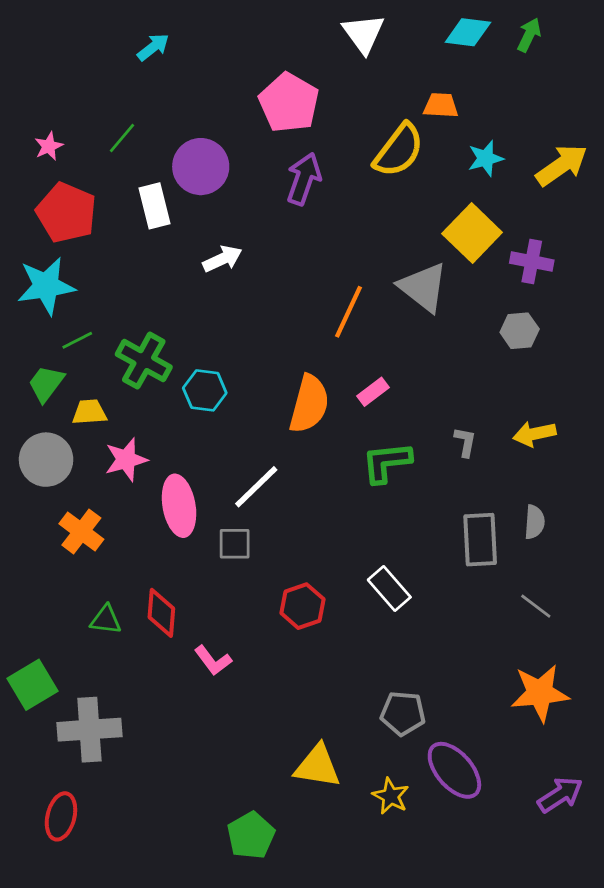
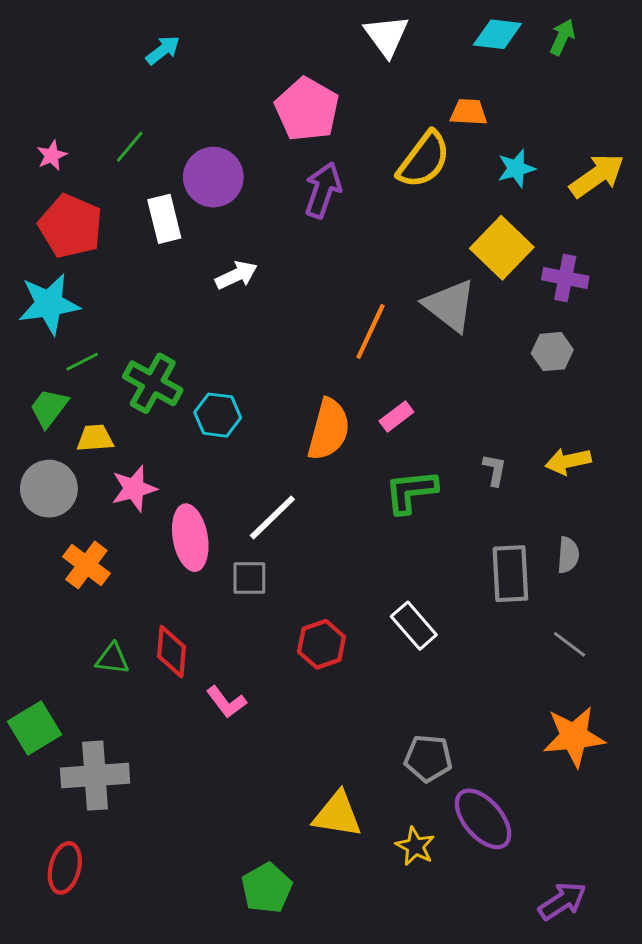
purple arrow: (560, 795) -> (562, 901), moved

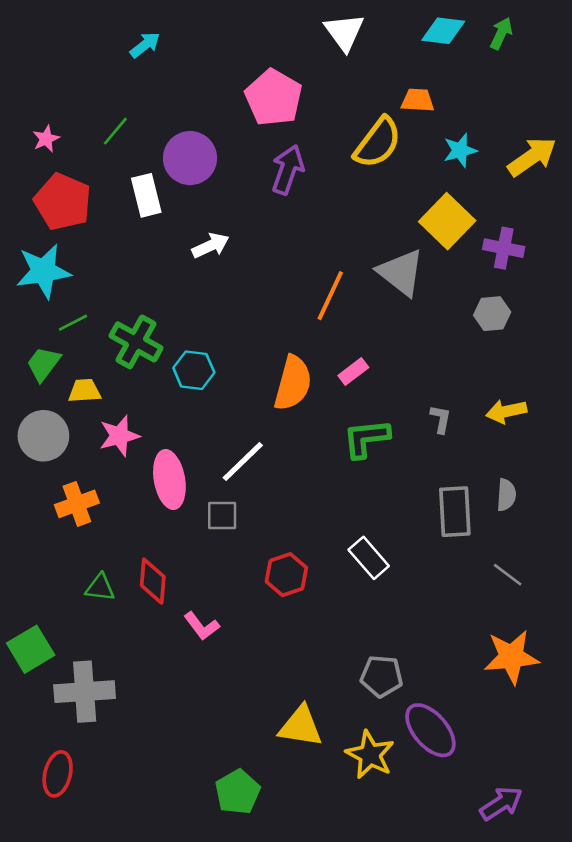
orange cross: (86, 565) -> (77, 504), turned 33
yellow star: (415, 846) -> (370, 755), size x1.4

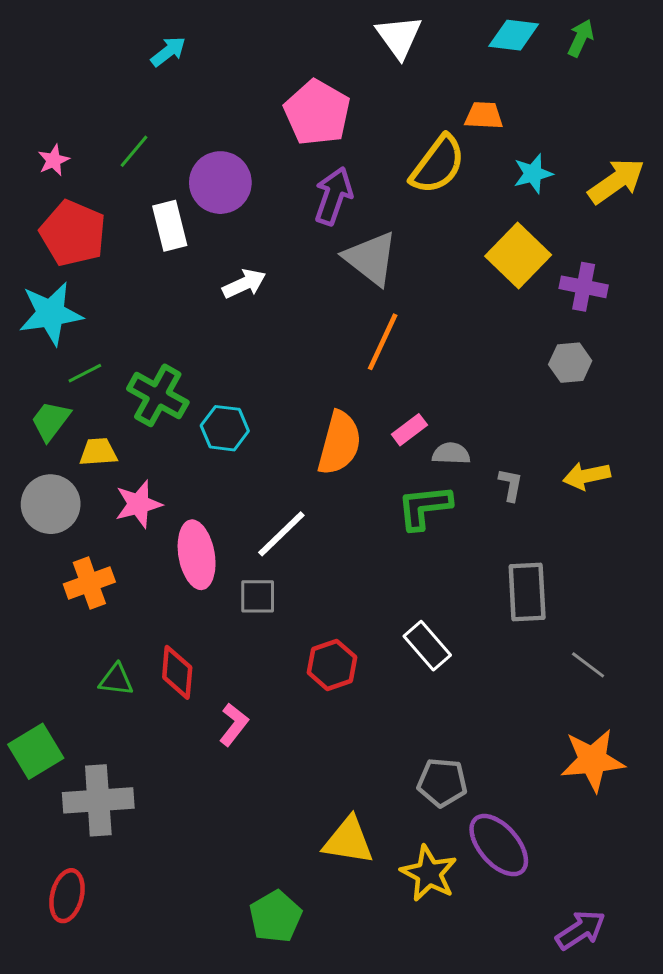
gray triangle: (401, 273) -> (371, 258), moved
gray semicircle: (506, 495) -> (451, 454), moved, turned -92
pink L-shape: (202, 626) -> (234, 724), turned -105

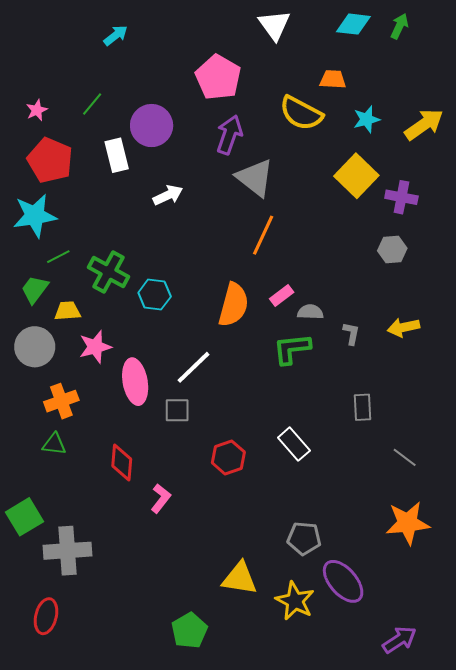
yellow semicircle: (438, 165) -> (301, 113), turned 81
gray rectangle: (527, 592) -> (363, 407), size x0.7
green triangle: (116, 680) -> (54, 444), moved

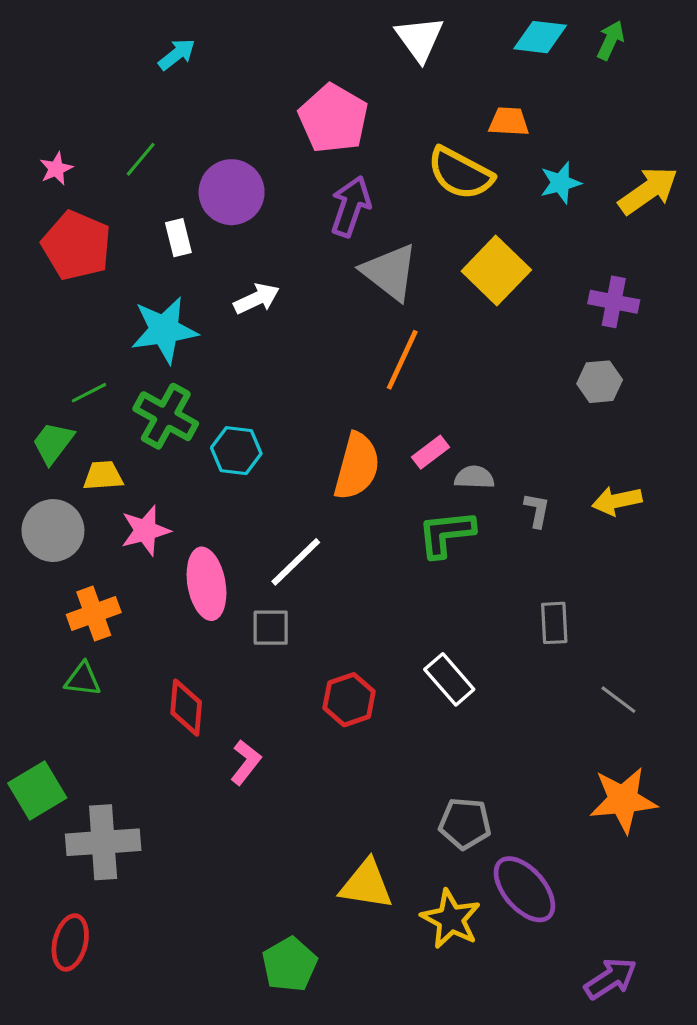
white rectangle: (117, 155) -> (178, 238), size x0.7
yellow square: (356, 176) -> (496, 270), moved
cyan star: (35, 216) -> (164, 330), moved

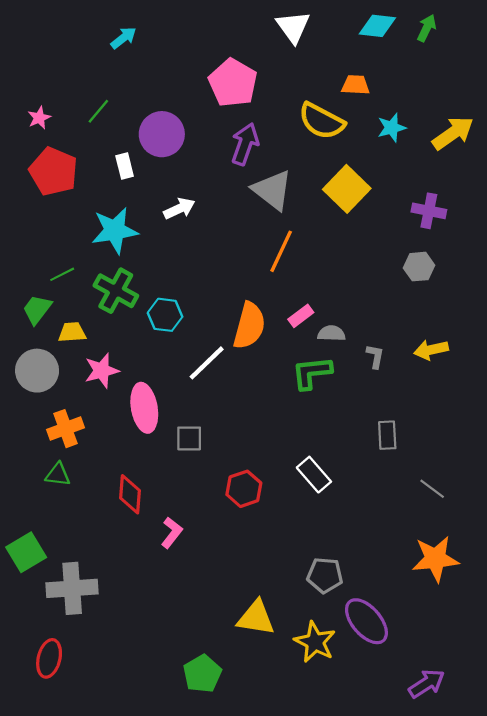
white line: (296, 562) -> (207, 363), moved

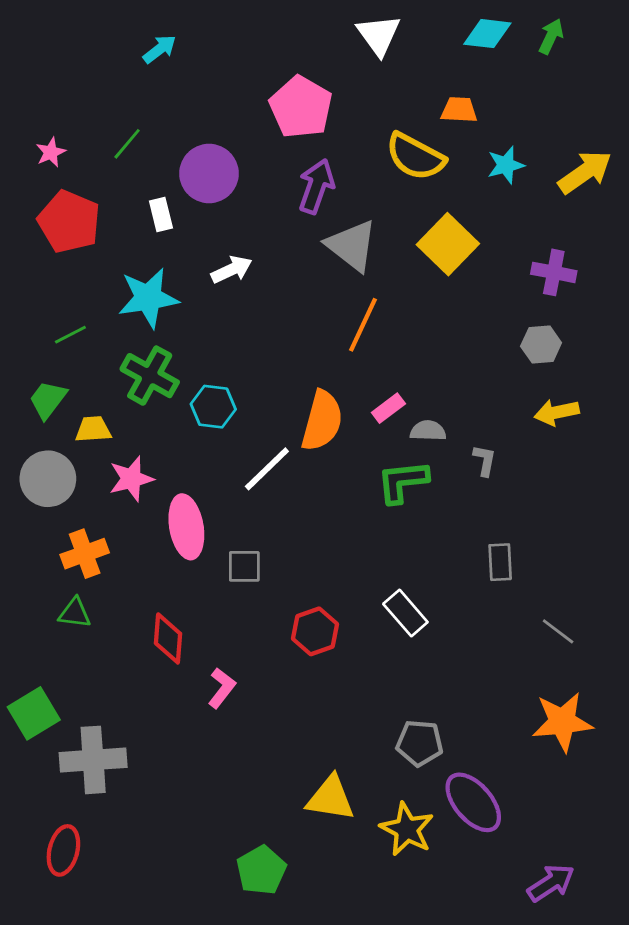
green line: (62, 274) -> (70, 335), moved
yellow arrow: (431, 350) -> (557, 412), moved

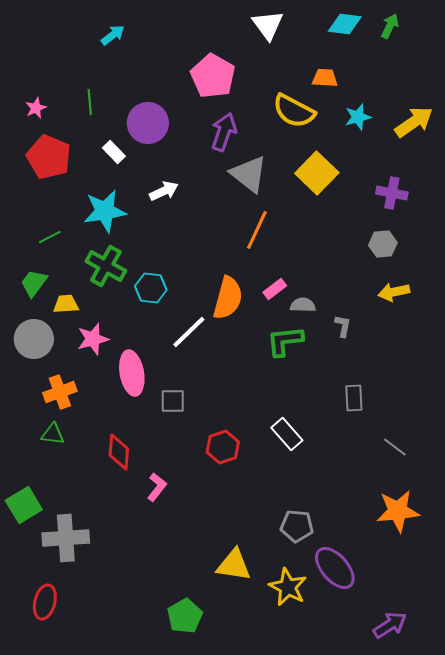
green line: (127, 144) -> (90, 102), turned -45
white rectangle: (161, 214) -> (114, 152), turned -30

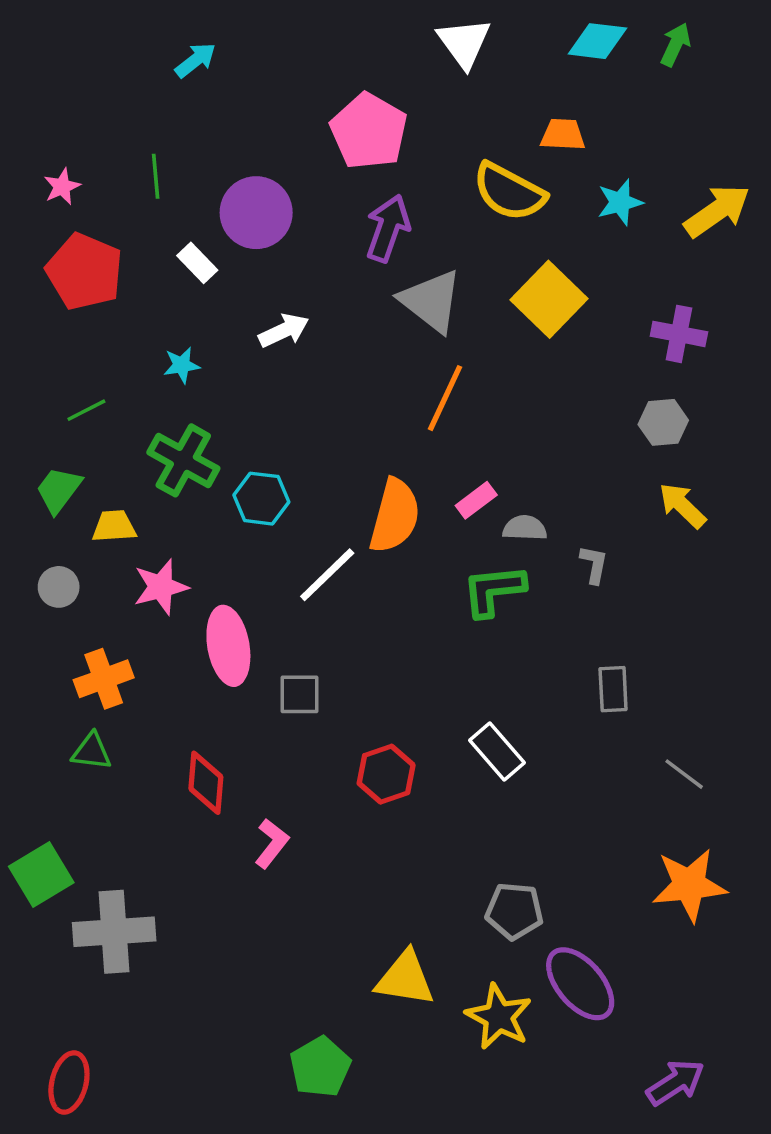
cyan star: (105, 211) -> (182, 365), size x0.5
yellow arrow: (394, 292) -> (682, 505), turned 56
gray circle: (34, 339) -> (59, 587), size x0.6
red ellipse: (45, 602) -> (69, 1083), moved

